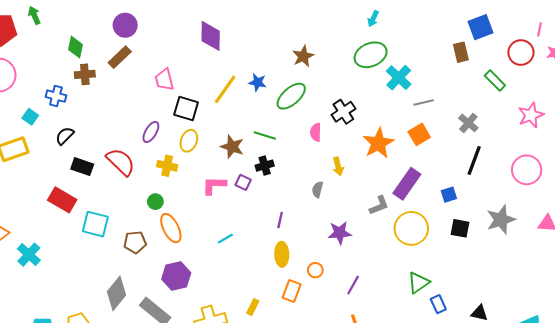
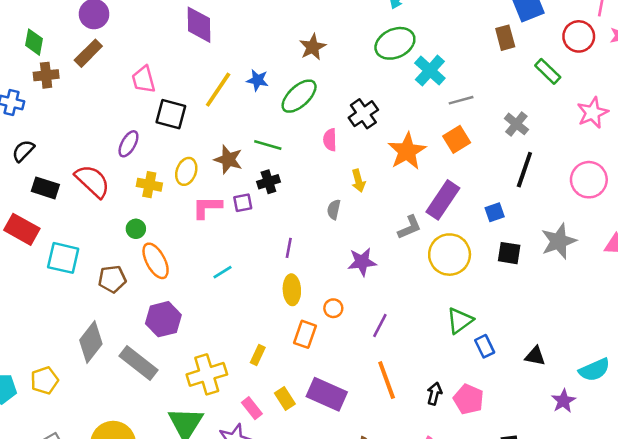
yellow ellipse: (189, 141) -> (186, 171), moved
purple square: (243, 182) -> (243, 203), turned -35

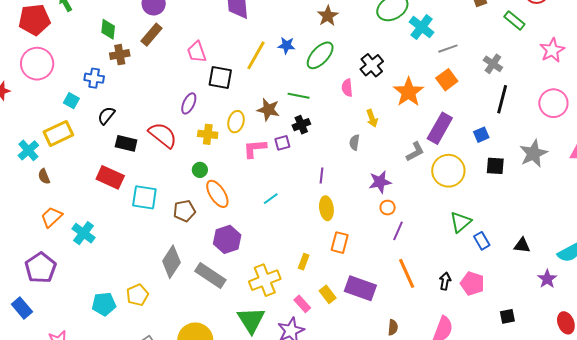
orange circle: (333, 308) -> (388, 208), moved

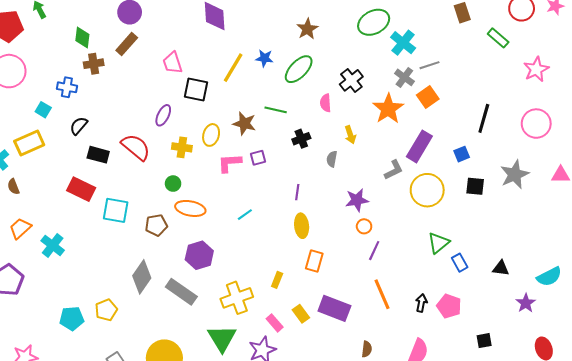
gray cross: (493, 64) -> (404, 77), moved
black cross: (301, 125) -> (301, 139), moved
orange ellipse: (217, 194) -> (190, 208), turned -48

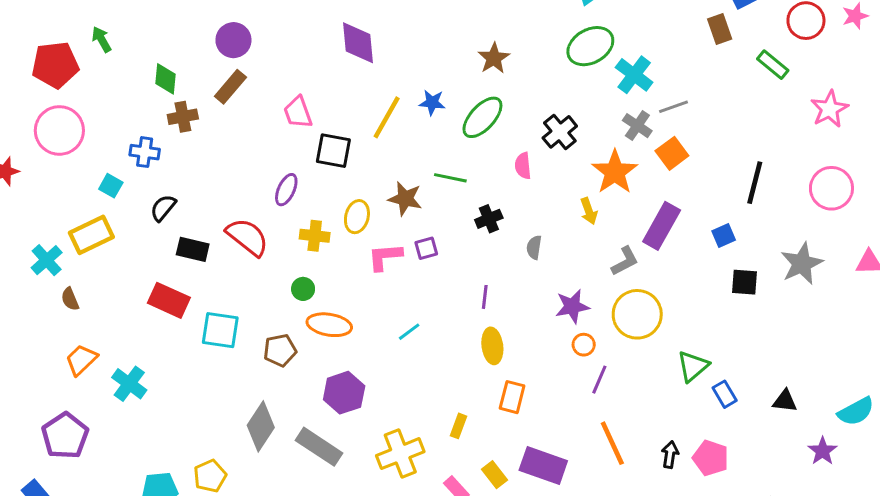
yellow arrow: (350, 135) -> (589, 211), moved
yellow circle: (427, 190) -> (637, 314), moved

